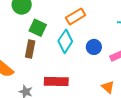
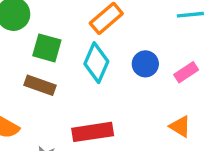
brown rectangle: (30, 49) -> (40, 85), turned -72

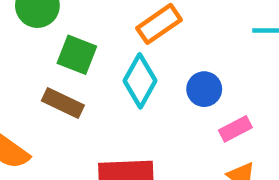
pink rectangle: (186, 72) -> (235, 129), moved

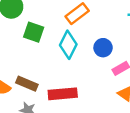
brown rectangle: (63, 103) -> (27, 84), moved

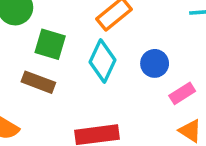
brown rectangle: (27, 84) -> (38, 82), moved

